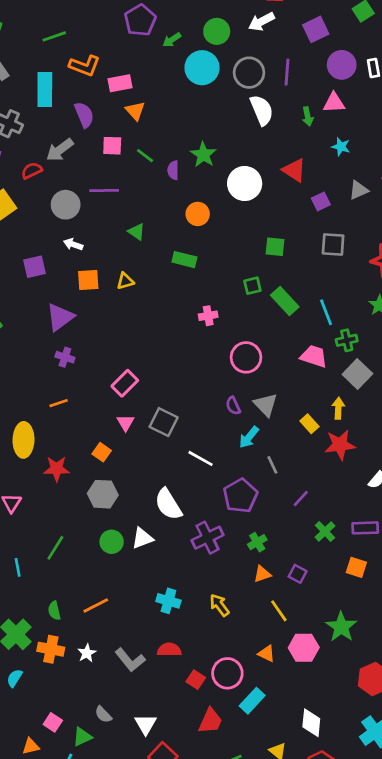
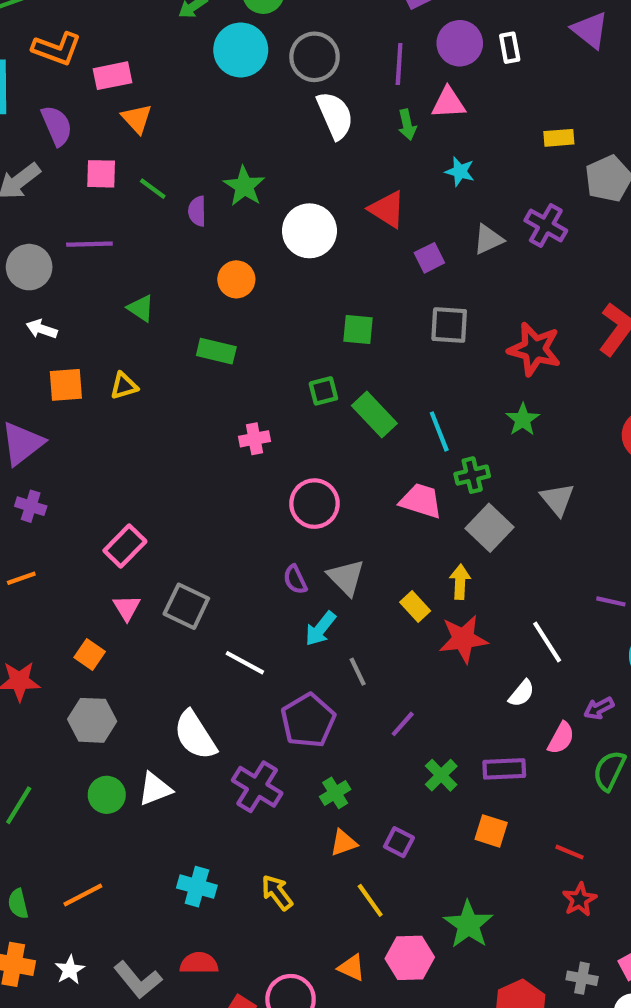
purple line: (287, 72) -> (399, 64), moved
purple cross: (208, 538) -> (257, 787), turned -32

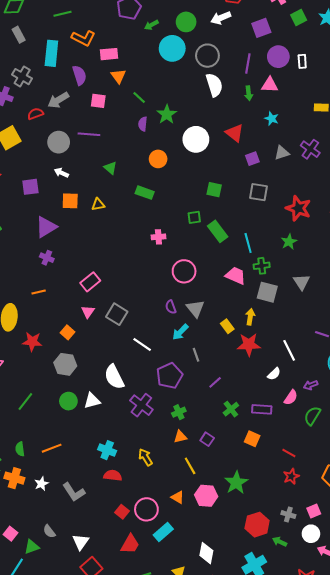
green line: (153, 189) -> (139, 97), moved
gray square: (490, 528) -> (267, 292), turned -35
red semicircle: (199, 963) -> (113, 475), moved

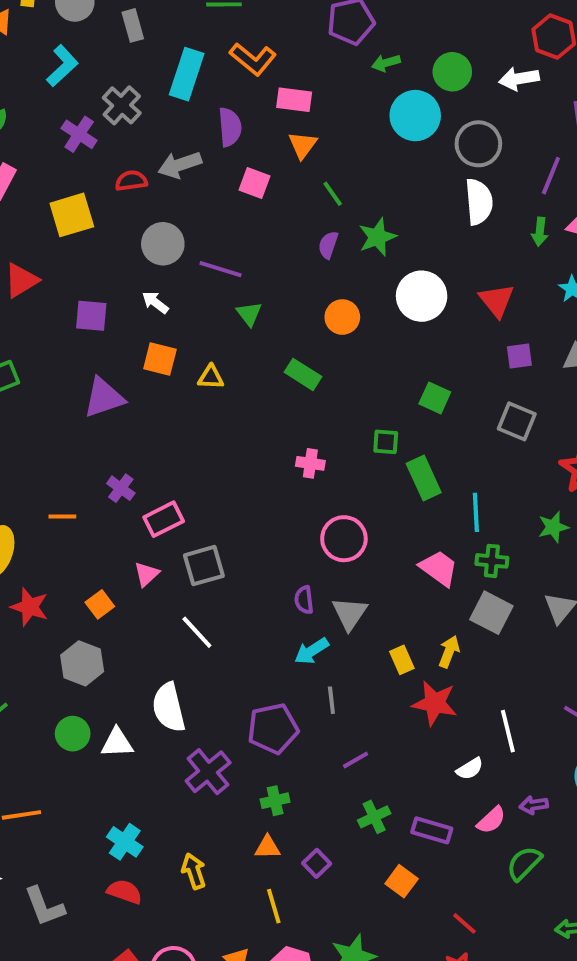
purple line: (89, 134) -> (221, 269), moved
purple cross: (47, 258) -> (121, 488), moved
gray square: (117, 314) -> (204, 566), moved, turned 30
white line: (142, 344) -> (197, 632), moved

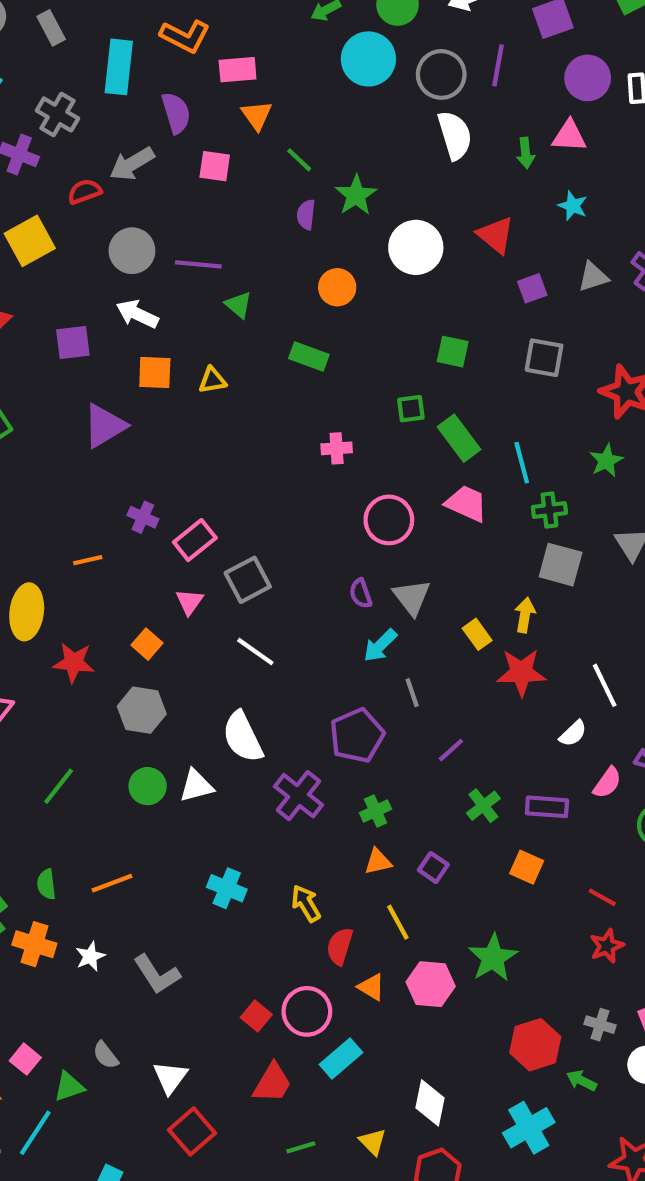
purple line: (551, 176) -> (498, 65), moved
white arrow: (155, 302) -> (137, 314), size x1.4
pink trapezoid: (439, 568) -> (466, 503), moved
red semicircle: (125, 892) -> (340, 946), moved, turned -80

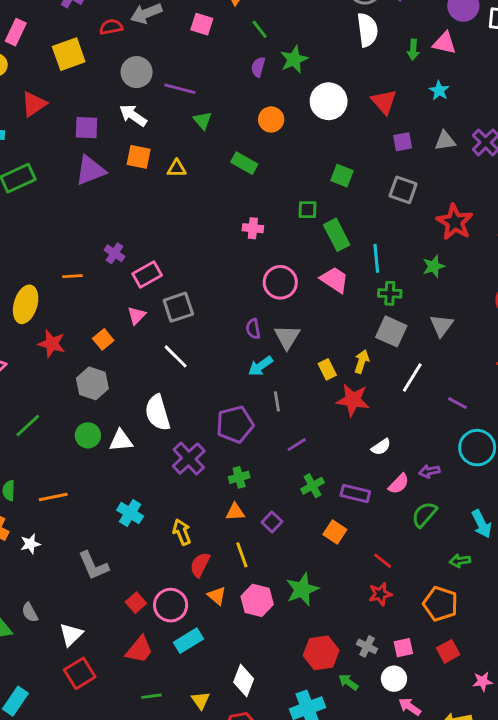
purple triangle: (104, 426) -> (90, 170), moved
white line: (605, 685) -> (412, 378), moved, turned 48
gray L-shape: (157, 974) -> (93, 566), moved

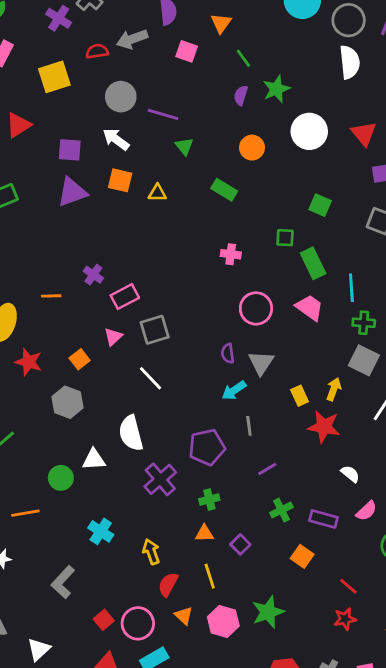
green circle: (88, 435) -> (61, 478), moved
white semicircle: (381, 447) -> (350, 474), turned -108
gray L-shape: (93, 566) -> (63, 582), turned 64

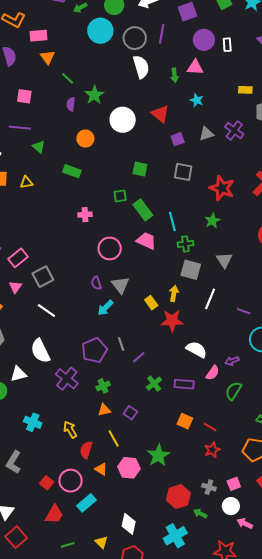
pink square: (187, 51) -> (24, 96), moved
gray line: (249, 426) -> (121, 344), moved
white semicircle: (350, 474) -> (196, 350), size x1.5
orange square: (302, 556) -> (185, 421), moved

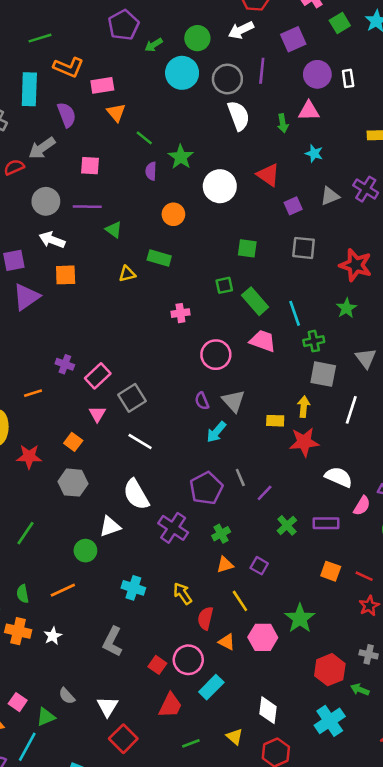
yellow triangle: (26, 182) -> (127, 274), moved
yellow rectangle: (151, 303) -> (275, 421), turned -48

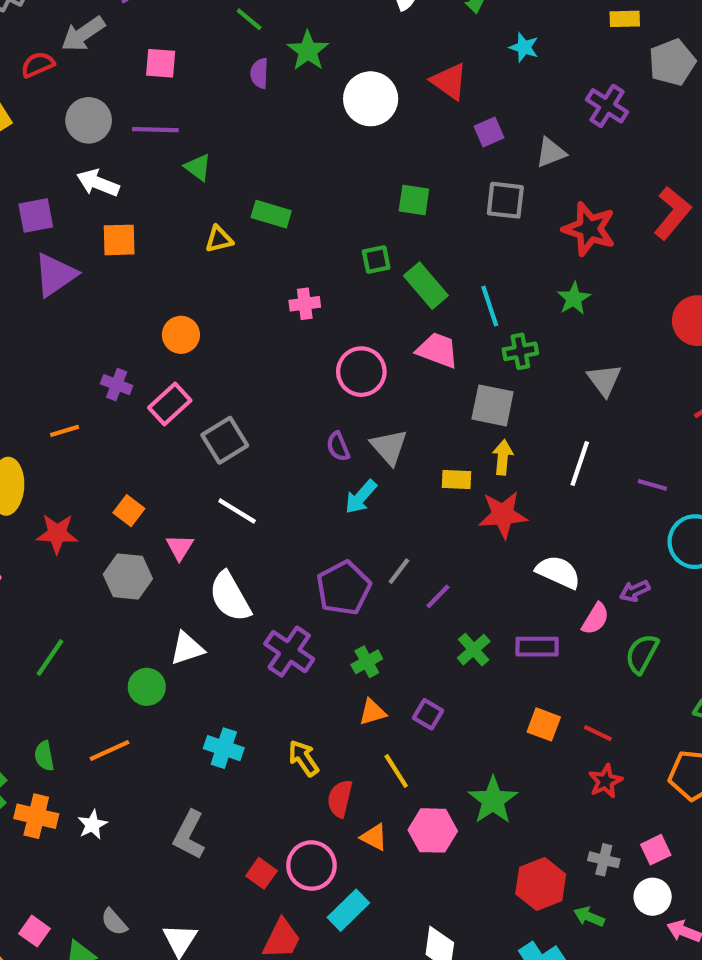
gray triangle: (330, 196) -> (551, 153), moved
orange circle: (173, 214) -> (181, 335), moved
gray square: (323, 374) -> (493, 405), moved
pink triangle: (97, 414) -> (180, 547), moved
gray line: (240, 478) -> (399, 571), turned 60

